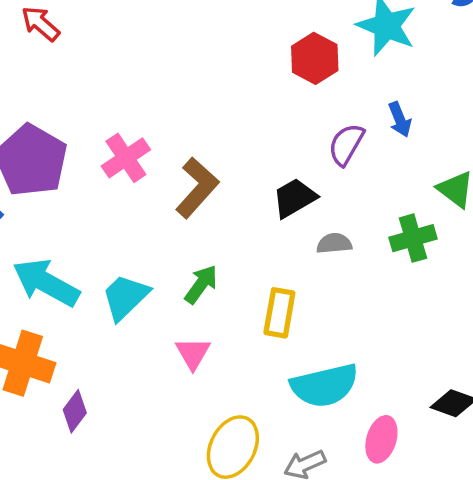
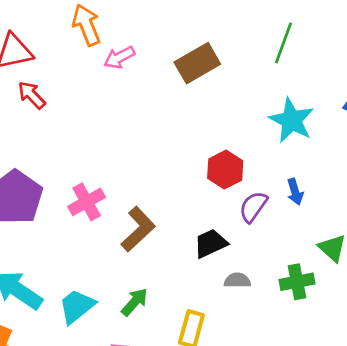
red hexagon: (315, 58) -> (225, 170), moved

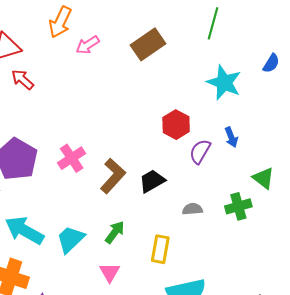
orange arrow: (86, 25) -> (60, 22), turned -128
black trapezoid: (211, 243) -> (152, 181), moved

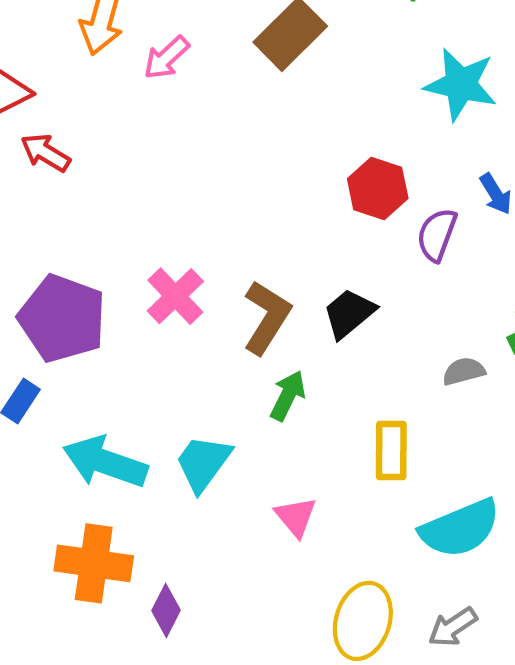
gray semicircle: (192, 209) -> (464, 371), moved
green arrow: (115, 232) -> (288, 396), moved

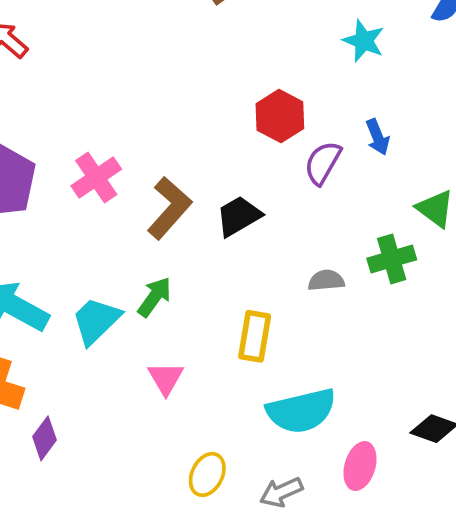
cyan star: (461, 84) -> (364, 41), size x0.7
green arrow: (288, 396) -> (155, 297), moved
yellow ellipse: (363, 621) -> (207, 474), size x0.7

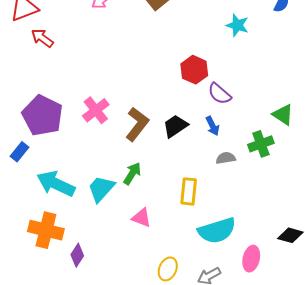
blue arrow: (378, 137) -> (213, 126), moved
purple semicircle: (323, 163) -> (219, 94), turned -75
pink triangle: (166, 378) -> (141, 218), turned -35

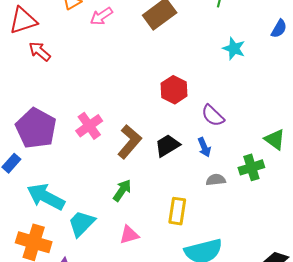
red hexagon: (194, 70) -> (174, 90), moved
cyan trapezoid: (101, 189) -> (82, 224), moved
pink triangle: (141, 218) -> (129, 235), turned -40

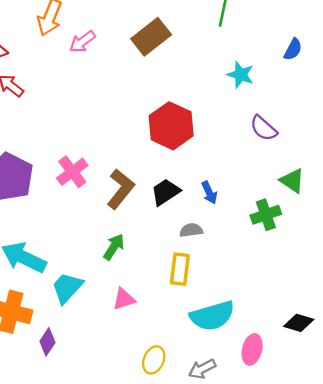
red hexagon: (174, 90) -> (171, 126), size x1.4
purple semicircle: (213, 116) -> (263, 128), moved
gray semicircle: (216, 180) -> (191, 230), moved

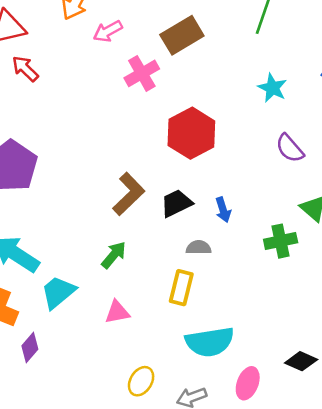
pink cross: (72, 172) -> (142, 73), moved

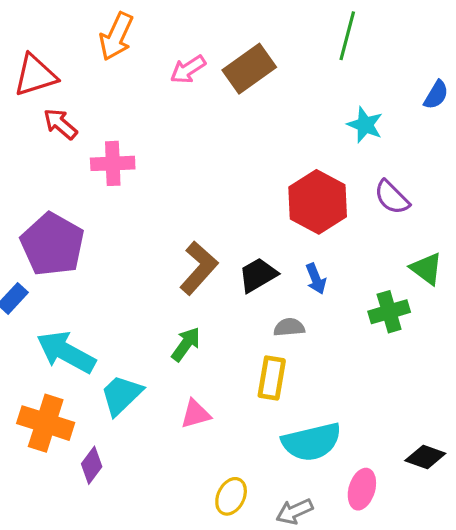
pink arrow: (108, 31) -> (188, 69), moved
pink cross: (142, 73) -> (113, 163), moved, turned 32
red hexagon: (191, 133) -> (318, 202), moved

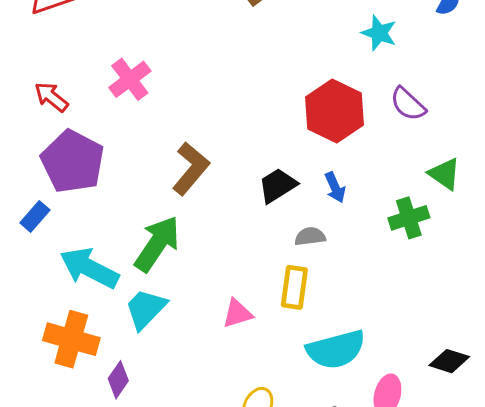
red arrow: (60, 124) -> (51, 97), moved
pink cross: (113, 163) -> (130, 79), turned -33
brown L-shape: (199, 268) -> (191, 169), moved
green arrow: (186, 344) -> (157, 244), moved, size x1.6
pink triangle: (196, 414) -> (237, 313), moved

